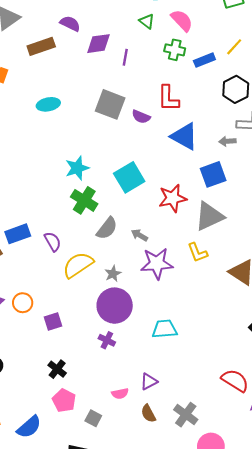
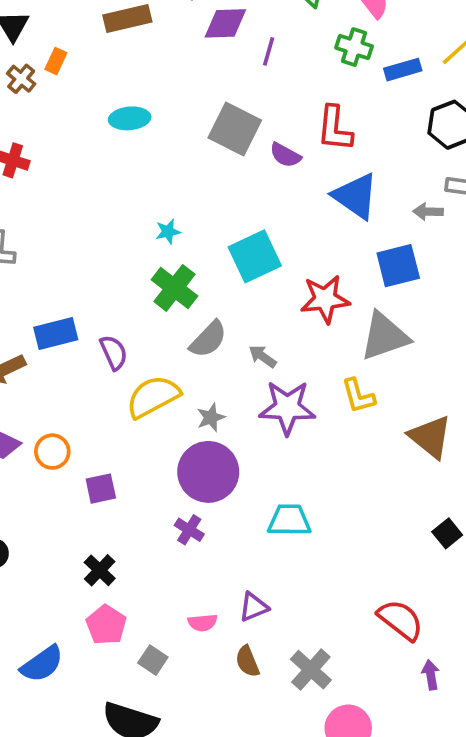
cyan star: (77, 168) -> (168, 232), size x0.6

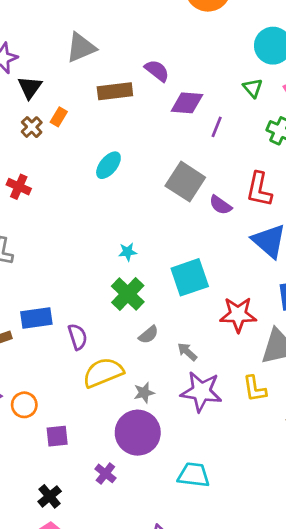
cyan ellipse: (130, 118) -> (108, 165), turned -52
gray semicircle: (208, 339) -> (149, 335), size x0.7
purple cross: (189, 530) -> (105, 473), moved

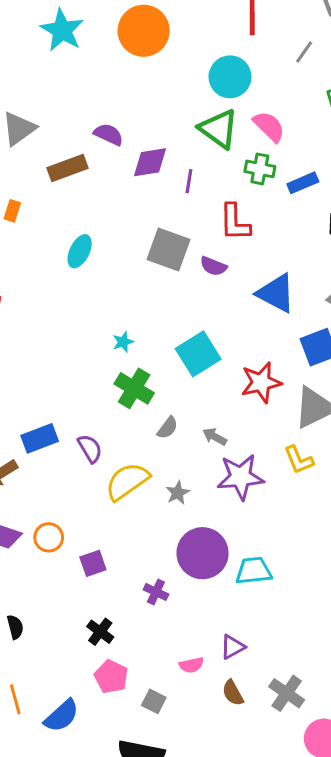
green triangle: (253, 88) -> (219, 129), size x1.8
red L-shape: (259, 189) -> (235, 222), moved
purple circle: (138, 433) -> (203, 553), moved

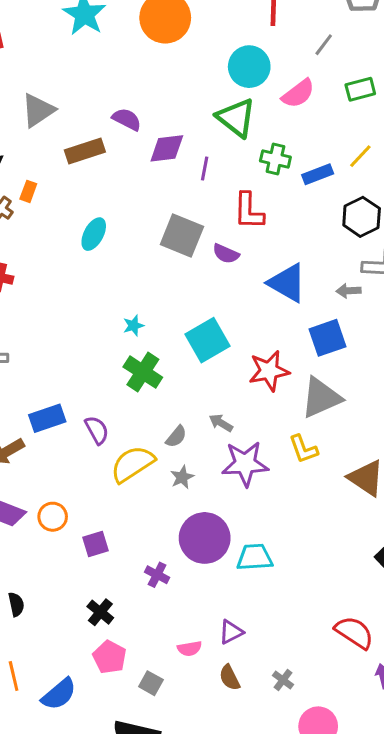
pink semicircle: (269, 126) -> (298, 94), moved, turned 96
gray semicircle: (168, 428) -> (176, 437), moved
gray cross: (287, 693) -> (283, 680), size x0.6

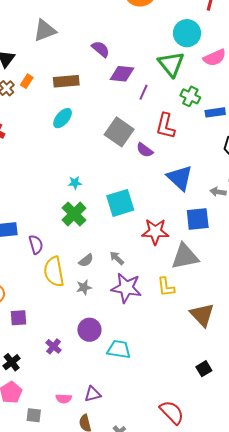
brown rectangle: (85, 151) -> (66, 81), moved
yellow semicircle: (133, 464) -> (54, 272), turned -80
purple circle: (205, 538) -> (89, 330), size x0.7
gray square: (151, 683) -> (34, 415), turned -35

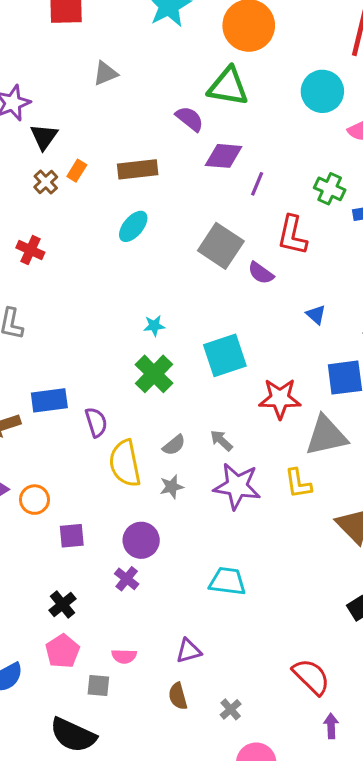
gray triangle: (45, 30) -> (105, 73), moved, size x0.7
green triangle: (171, 64) -> (228, 87), moved, turned -40
blue triangle: (180, 178) -> (316, 315), size x0.5
purple circle: (89, 330) -> (141, 540), moved
pink semicircle: (64, 399) -> (124, 656), moved

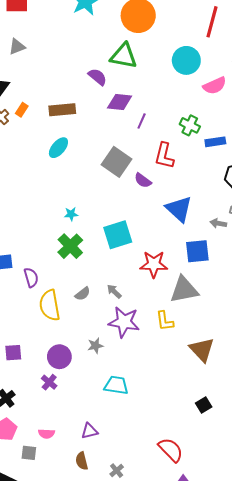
gray triangle: (105, 73) -> (17, 47), moved
blue triangle: (316, 315) -> (179, 209), size x2.0
gray star: (172, 487) -> (95, 346), moved

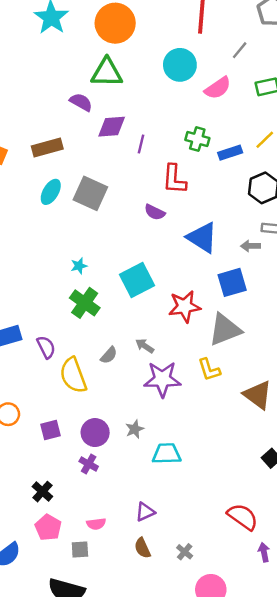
gray square: (117, 162) -> (90, 193), moved
gray star: (95, 346) -> (135, 429), moved
purple square: (13, 353) -> (51, 430), moved

